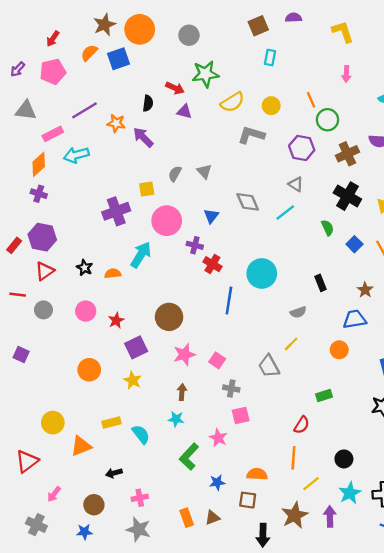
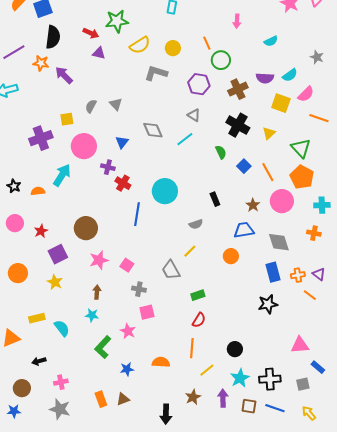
black semicircle: (148, 103) -> (53, 37), moved, size x1.6
green rectangle: (324, 396) -> (198, 295), moved
brown square: (248, 500) -> (249, 406), moved
brown star: (295, 515) -> (193, 397), size x0.7

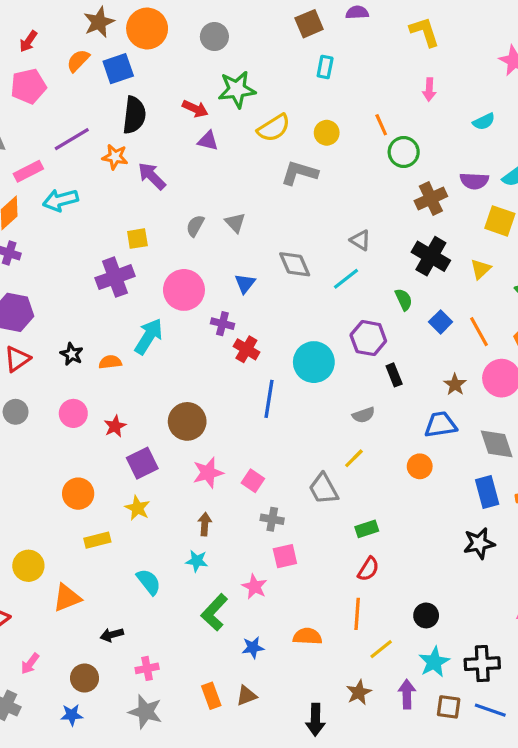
purple hexagon: (199, 84) -> (368, 338), moved
yellow square: (67, 119) -> (137, 239), moved
yellow rectangle: (37, 318) -> (97, 540), moved

